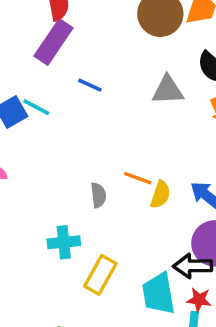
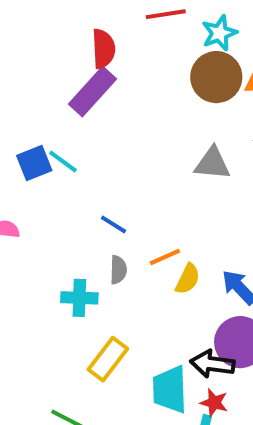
blue line: (90, 85) -> (113, 224), moved
orange line: (138, 178) -> (165, 257), turned -52
cyan cross: (64, 242) -> (79, 298), moved

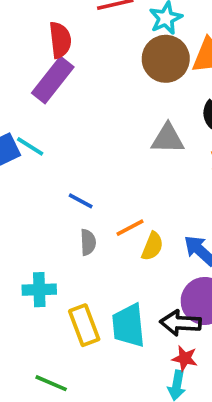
cyan cross: (79, 298) -> (39, 290), moved
yellow rectangle: (108, 359) -> (84, 325), turned -54
cyan trapezoid: (170, 389) -> (129, 326), moved

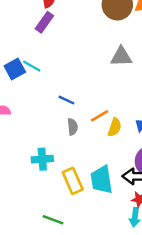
purple rectangle: (53, 80) -> (44, 22), size x0.7

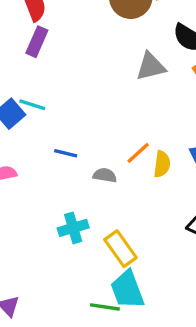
blue line: (66, 100) -> (66, 153), moved
gray semicircle: (73, 127) -> (105, 175), turned -63
cyan trapezoid: (102, 180) -> (127, 290), moved

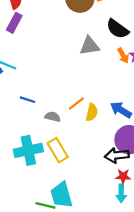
cyan cross: (73, 228) -> (28, 150), size x1.4
yellow rectangle: (120, 249) -> (58, 150), moved

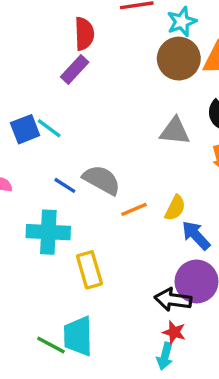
yellow semicircle: (92, 112) -> (175, 208), moved
gray semicircle: (53, 117) -> (102, 180), moved, size x1.6
cyan cross: (28, 150) -> (48, 232), moved

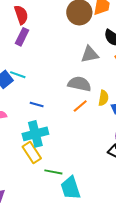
gray semicircle: (102, 180) -> (79, 84), moved
yellow rectangle: (89, 270) -> (32, 153), moved
green line: (51, 345) -> (53, 172), moved

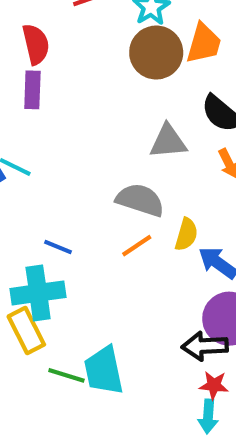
purple rectangle: (22, 37) -> (32, 90), turned -30
blue line: (37, 105) -> (58, 247), moved
cyan trapezoid: (71, 188) -> (104, 371), moved

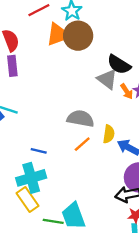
orange trapezoid: (204, 43) -> (57, 34), moved
gray triangle: (168, 141) -> (107, 79), moved, turned 50

